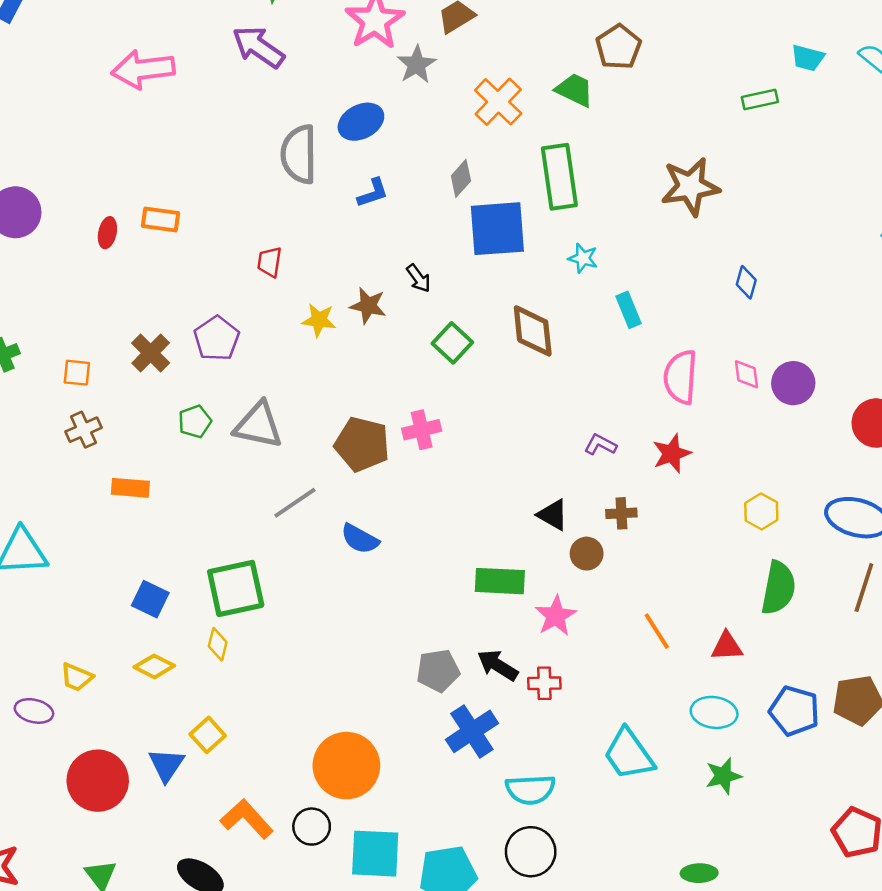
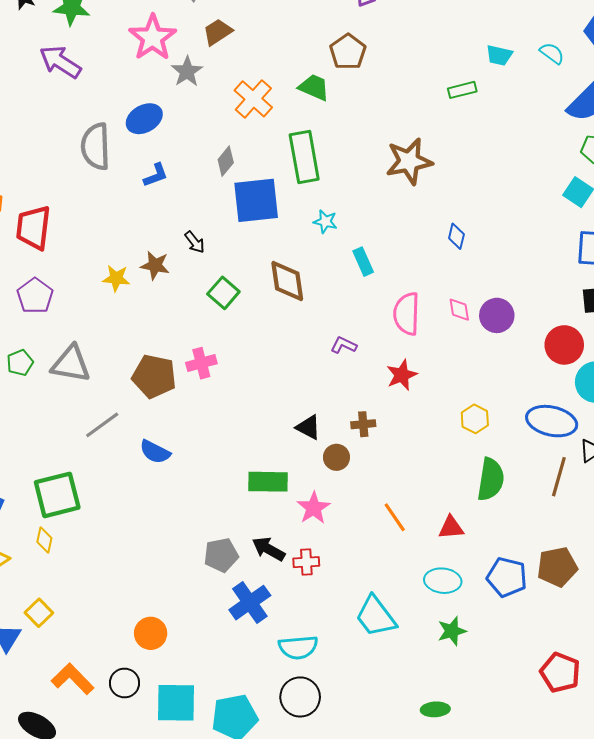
red trapezoid: (269, 262) -> (33, 228), moved, size x1.8
purple L-shape: (600, 445) -> (344, 345), moved
orange circle: (346, 766) -> (151, 633), size x0.6

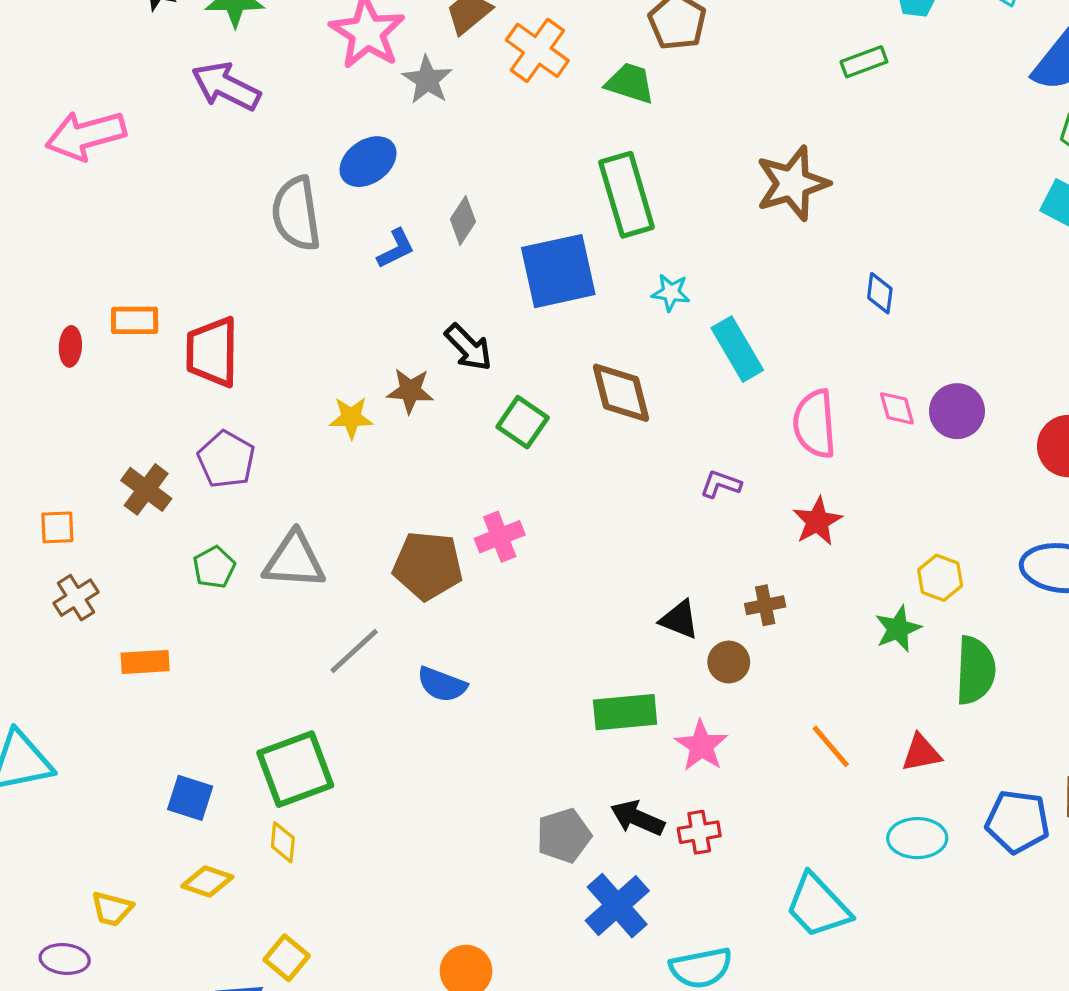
orange cross: (253, 99) -> (537, 50), moved
gray diamond: (226, 161) -> (463, 220), moved
black arrow: (195, 242) -> (468, 347), size x1.4
cyan rectangle: (363, 262) -> (737, 349), size x1.4
green star: (452, 631) -> (898, 629), moved

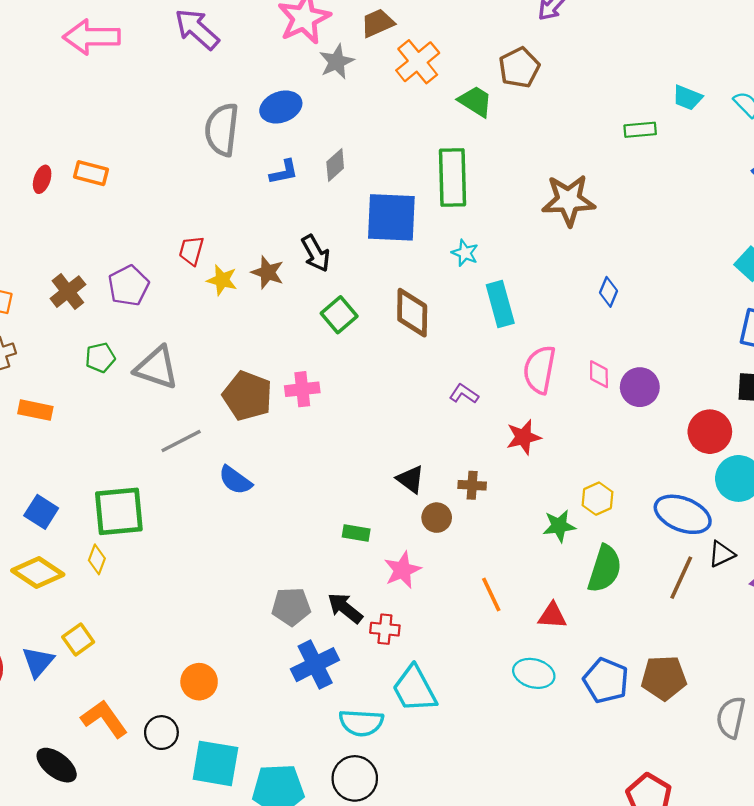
red trapezoid: (212, 352) -> (191, 251), moved, size x0.6
green rectangle: (625, 712) -> (356, 533), size x0.6
yellow diamond: (207, 882) -> (38, 573), size x1.4
cyan trapezoid: (818, 906) -> (414, 689), moved

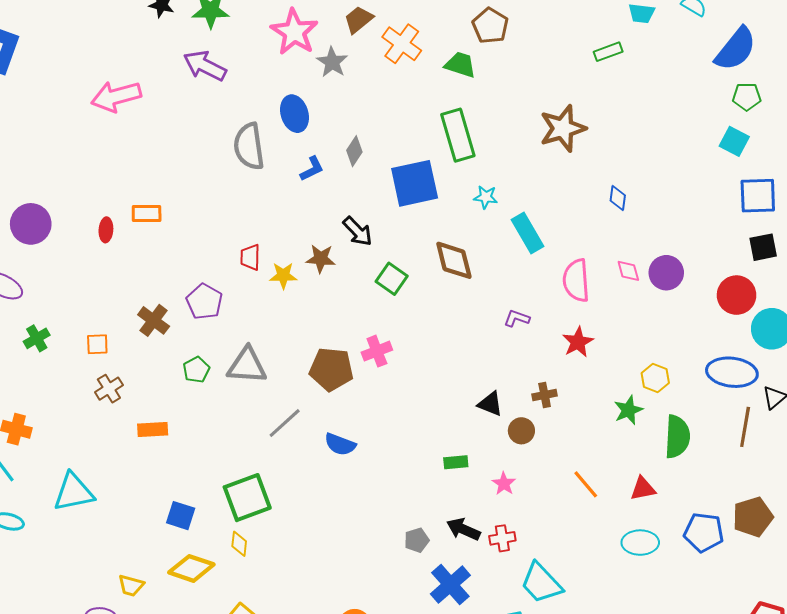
blue ellipse: (281, 107) -> (295, 114), turned -72
pink star: (402, 570) -> (504, 484), size x0.7
gray pentagon: (291, 607) -> (417, 540), size x0.7

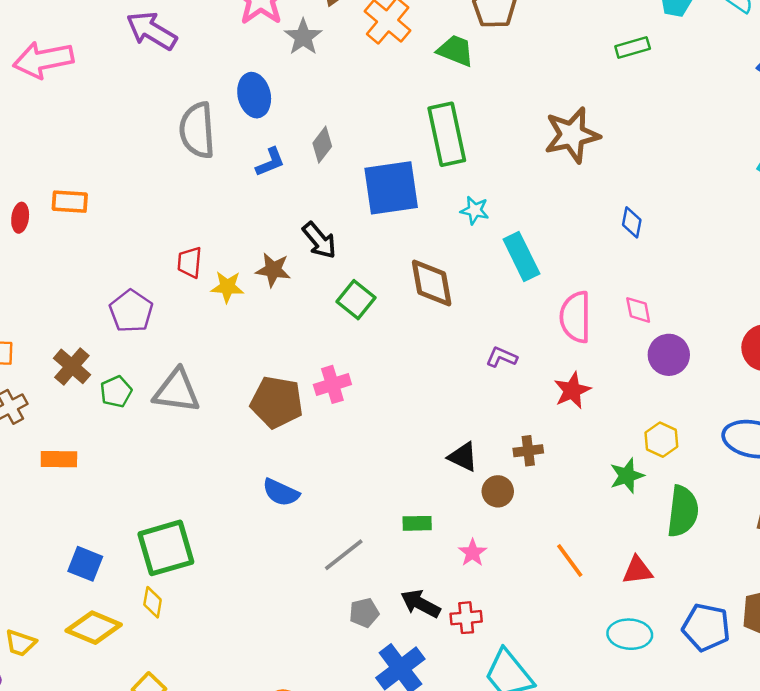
purple circle: (666, 273) -> (669, 355), moved
brown cross: (154, 320) -> (72, 366), moved
gray line: (285, 423) -> (344, 555), moved

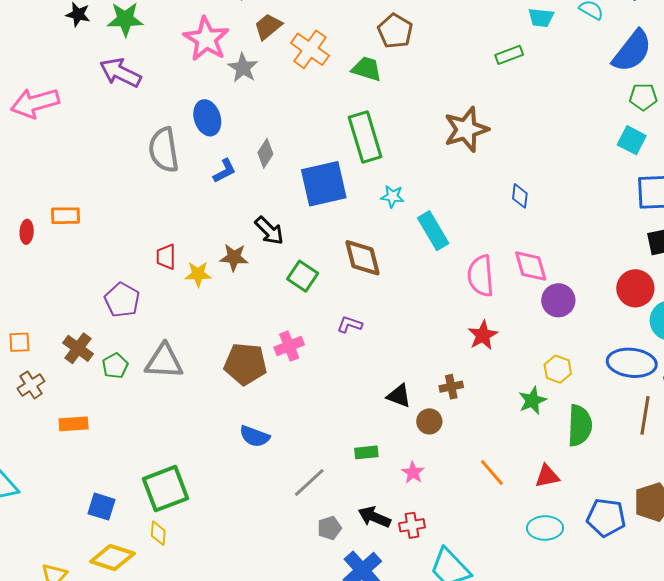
pink diamond: (638, 310) -> (531, 266), size x1.5
purple L-shape: (502, 357) -> (350, 325), moved

